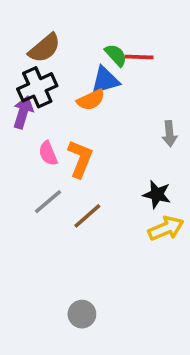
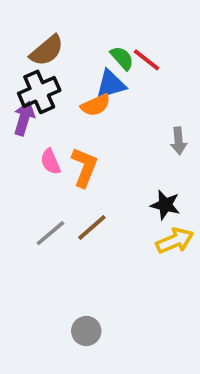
red line: (139, 57) -> (146, 60), turned 36
gray line: (48, 202) -> (50, 233), moved

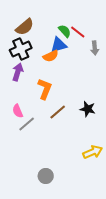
purple arrow: (24, 118) -> (18, 72), moved
gray arrow: (178, 141) -> (95, 48), moved
pink semicircle: (50, 162) -> (18, 111), moved
brown line: (92, 227) -> (58, 112), moved
yellow arrow: (175, 241) -> (93, 152), moved

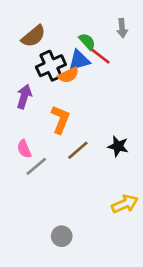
red line: (78, 32) -> (101, 56), moved
gray arrow: (95, 48) -> (122, 28), moved
black cross: (21, 49) -> (51, 66), moved

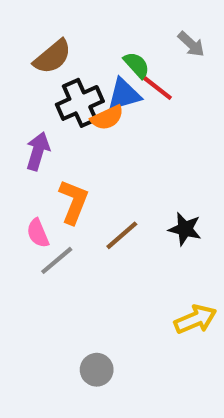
gray arrow: (122, 28) -> (191, 44), turned -42
orange L-shape: (60, 119) -> (74, 202), moved

